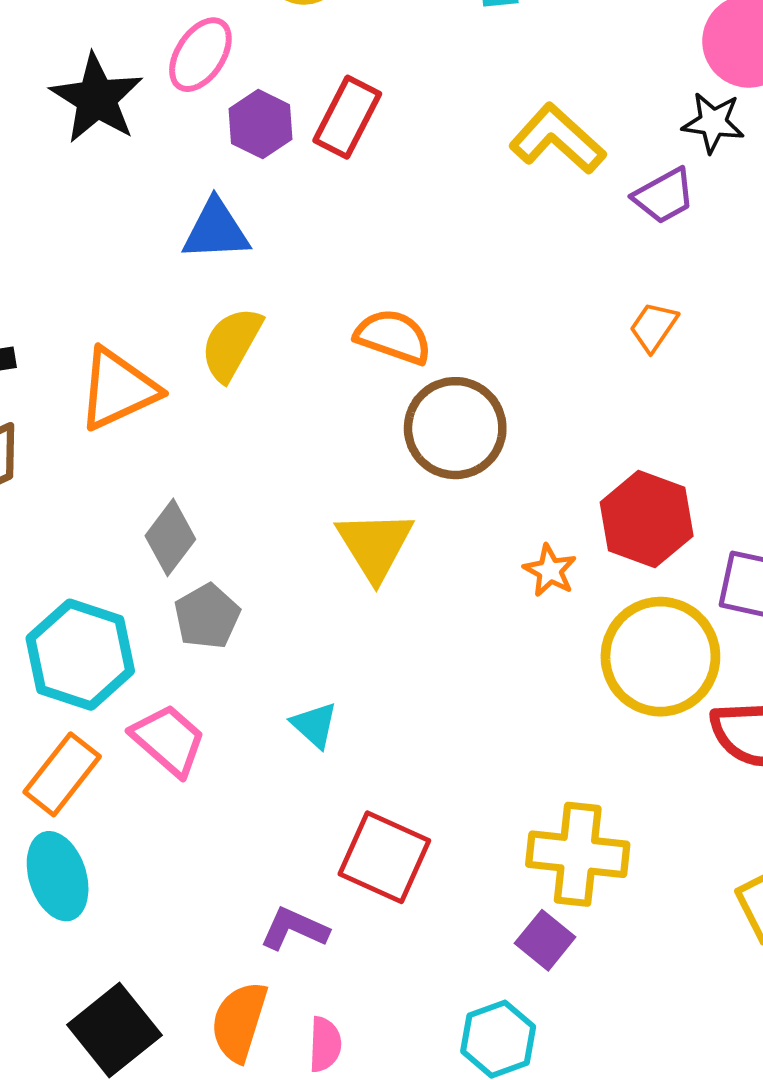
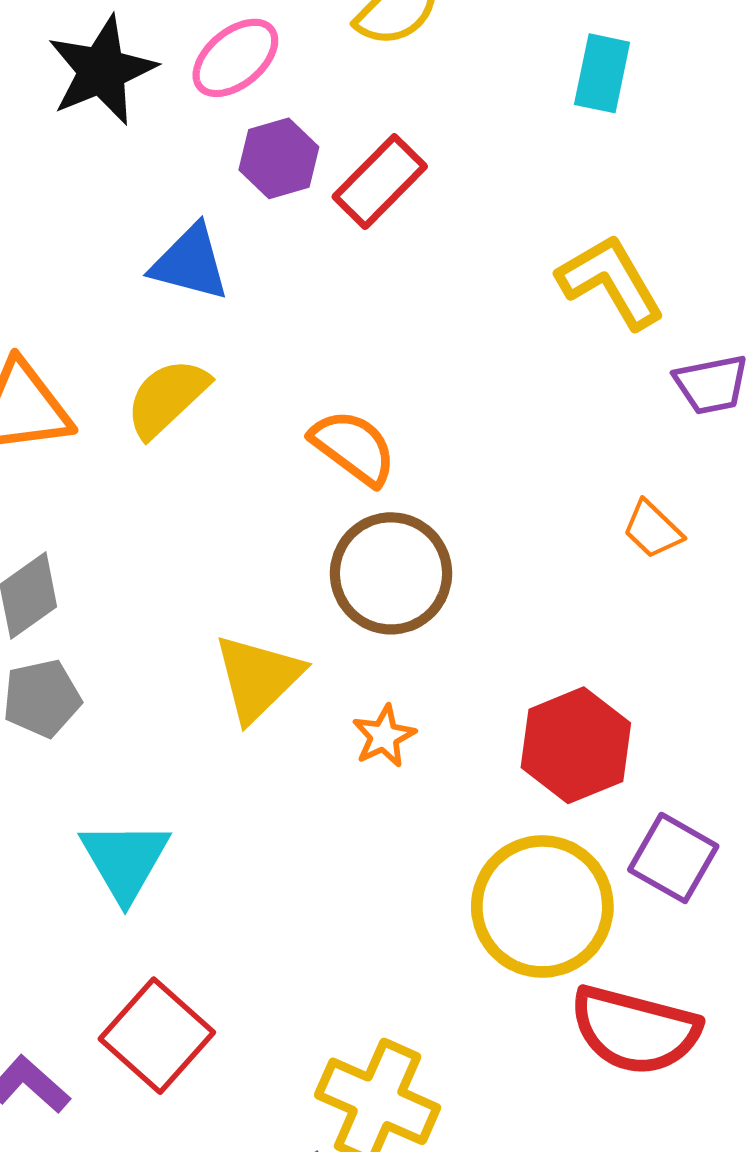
orange trapezoid: (654, 327) -> (653, 529), turned -98
orange star: (550, 571) -> (384, 736), moved
cyan triangle: (314, 725) -> (125, 860), size x1.6

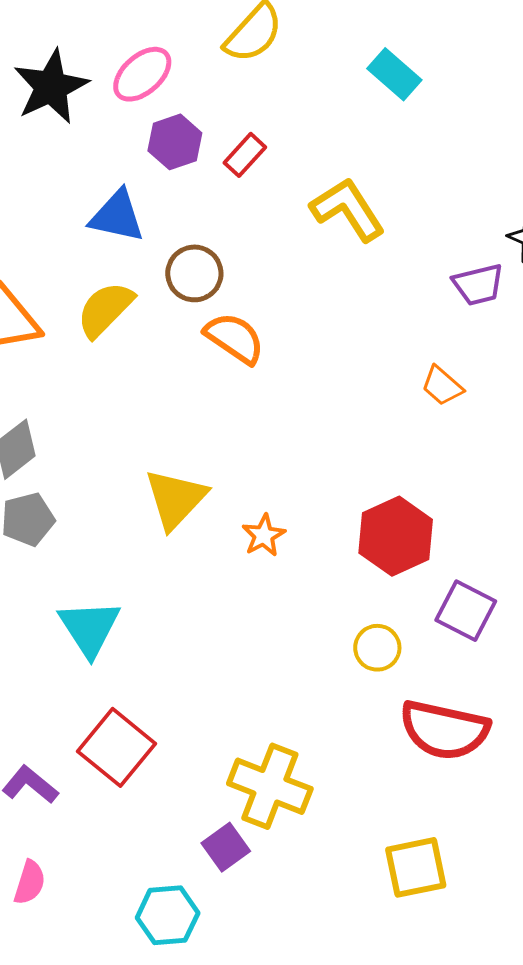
cyan rectangle: (602, 73) -> (394, 74), turned -58
red rectangle: (380, 182) -> (245, 155), size x0.7
yellow L-shape: (611, 282) -> (348, 209), moved
brown circle: (391, 573) -> (194, 273), moved, size x0.7
yellow circle: (542, 906) -> (377, 648), size x0.5

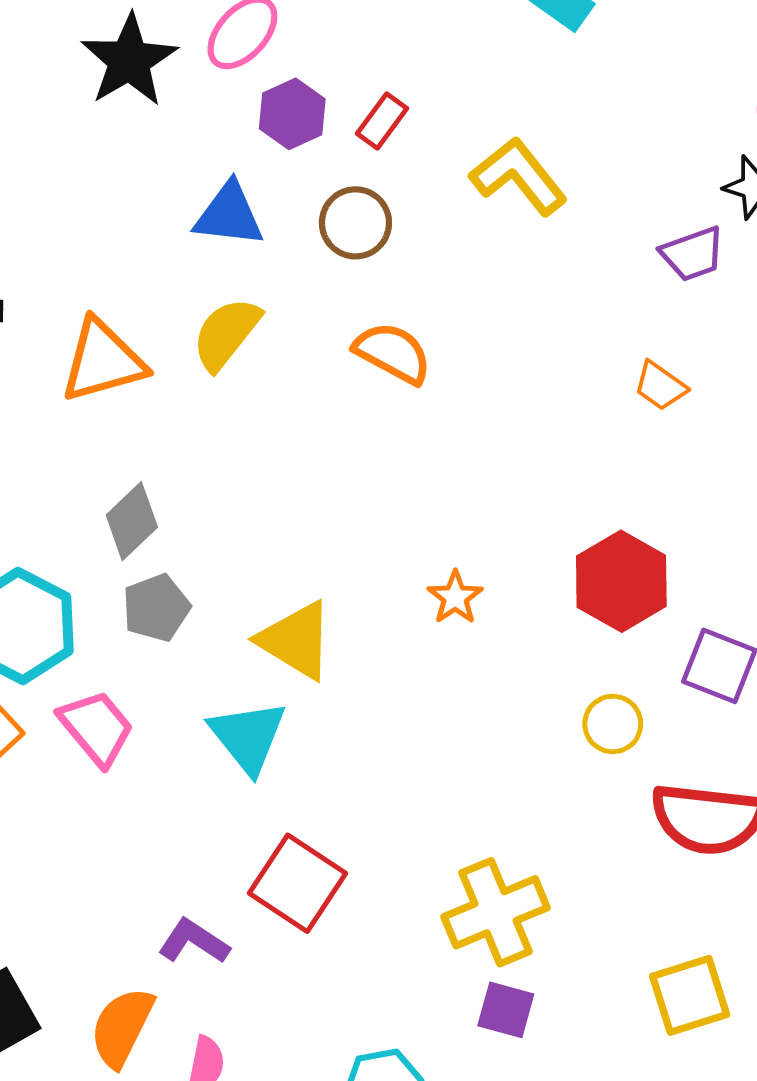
brown circle: (194, 273) -> (355, 223), moved
yellow triangle: (176, 499) -> (296, 640), moved, turned -36
yellow cross: (270, 786) -> (496, 912), turned -38
purple square: (226, 847) -> (506, 1010), moved, turned -33

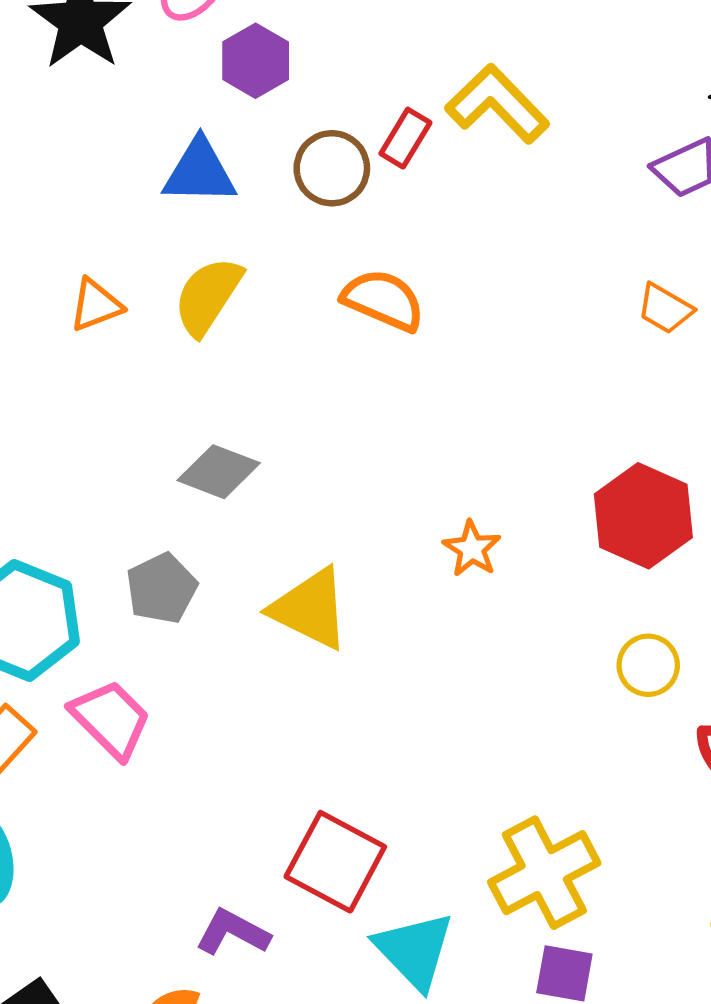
red rectangle: (382, 121) -> (405, 138), moved
orange triangle: (103, 361) -> (96, 305), moved, size x0.6
gray diamond: (132, 521) -> (219, 472), moved, turned 70
cyan triangle: (248, 737) -> (414, 950), moved

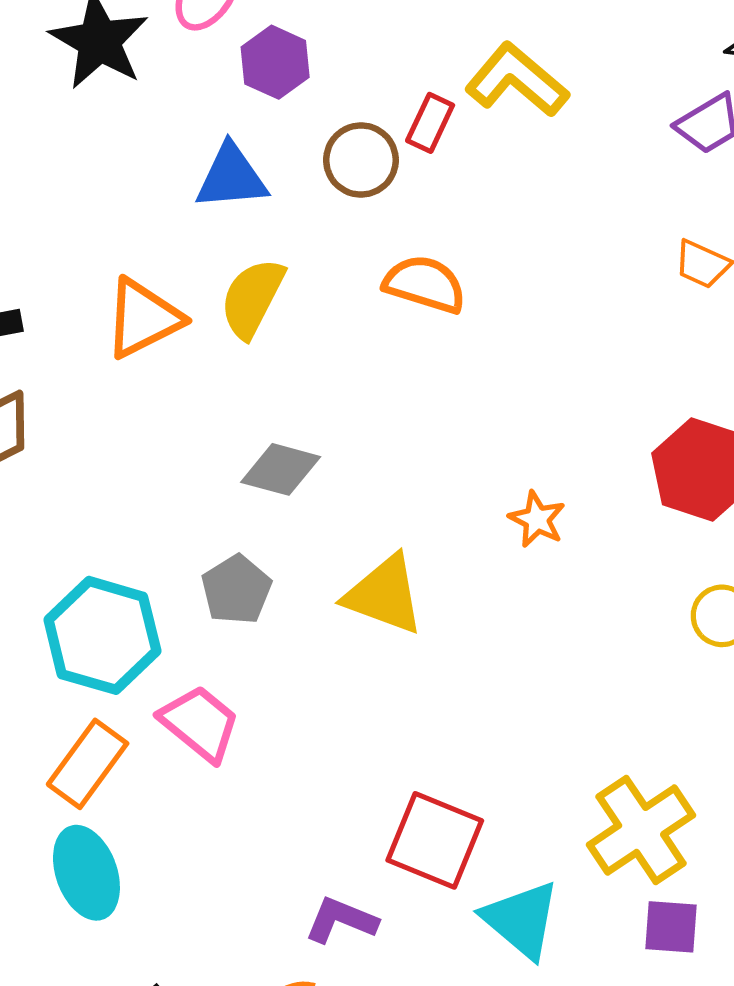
orange triangle: (96, 305) -> (143, 318), size x1.5

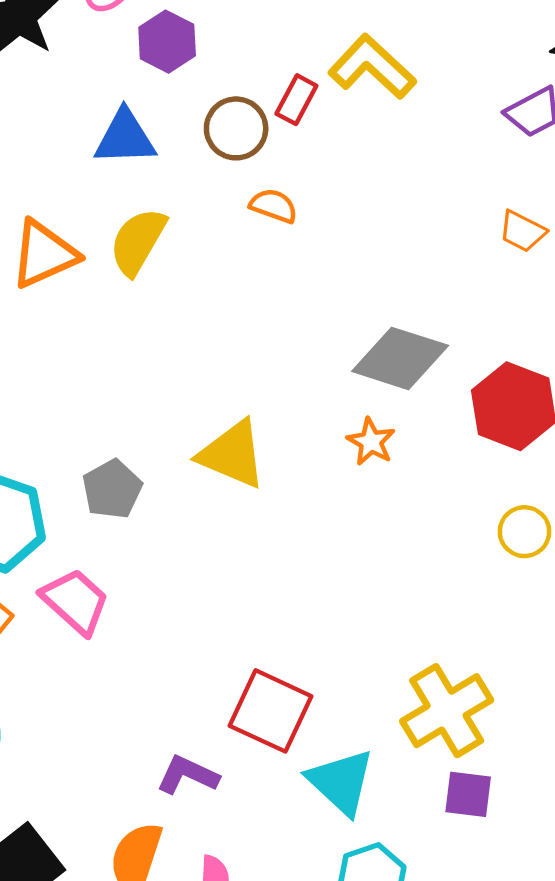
orange semicircle: (425, 284) -> (274, 206), moved, size x0.7
gray diamond: (281, 469) -> (400, 358), moved, size x1.4
yellow triangle: (384, 595) -> (232, 454), moved

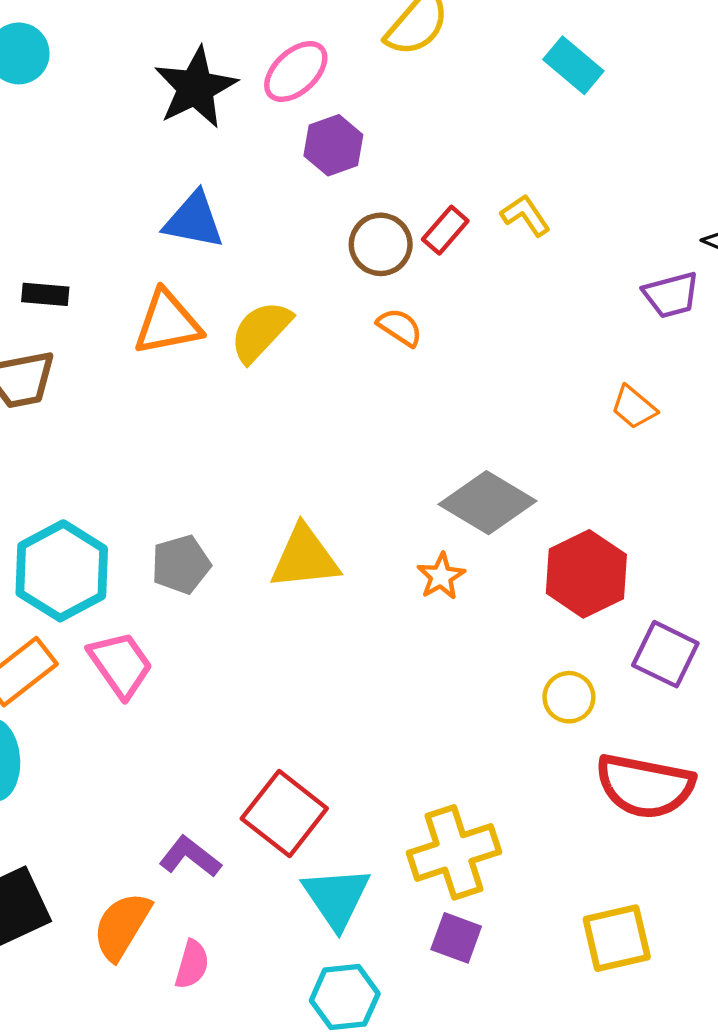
yellow L-shape: (372, 67) -> (525, 215), size x0.6
blue triangle: (125, 138) -> (194, 220), moved
yellow triangle: (232, 454) -> (305, 558), turned -42

